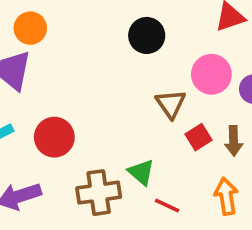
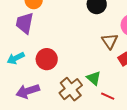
brown cross: (99, 193) -> (71, 89), turned -30

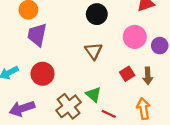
purple trapezoid: (25, 23) -> (37, 35), moved
brown triangle: (110, 41) -> (94, 51), moved

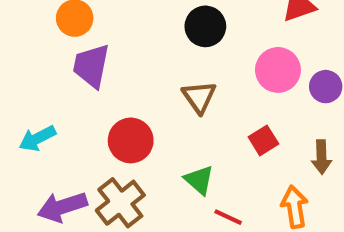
red circle: (43, 74) -> (131, 140), moved
brown arrow: (148, 76) -> (322, 157), moved
brown cross: (69, 106) -> (120, 203), moved

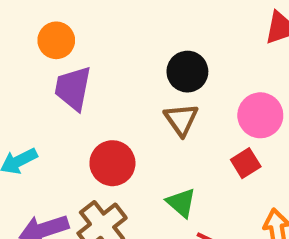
black circle: (205, 26) -> (187, 72), moved
pink circle: (278, 70) -> (260, 115), moved

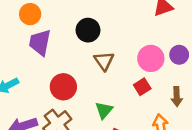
black circle: (187, 72) -> (88, 30), moved
green triangle: (181, 203) -> (104, 110), turned 30

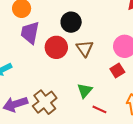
red circle: (63, 87) -> (56, 47), moved

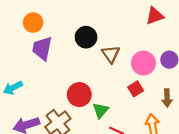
red circle: (56, 47) -> (79, 95), moved
brown triangle: (85, 48) -> (111, 54), moved

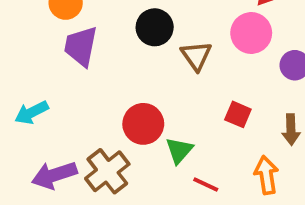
pink circle: (143, 63) -> (251, 33), moved
red square: (136, 89) -> (238, 114), turned -35

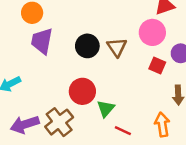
black circle: (155, 27) -> (87, 46), moved
red square: (238, 114) -> (157, 66), moved

